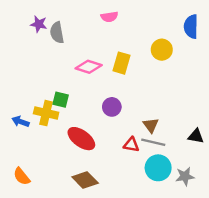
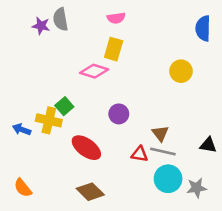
gray semicircle: (57, 33) -> (60, 19), moved
yellow circle: (162, 50) -> (181, 71), moved
yellow rectangle: (122, 63) -> (114, 49), moved
green square: (61, 100) -> (64, 106), turned 35

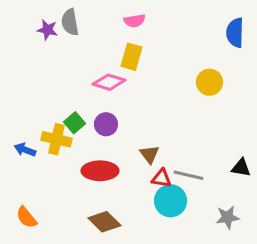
purple circle: (119, 114) -> (106, 124), moved
brown triangle: (160, 133) -> (150, 154), moved
red ellipse: (86, 148) -> (100, 171), turned -36
cyan circle: (168, 179) -> (171, 201), moved

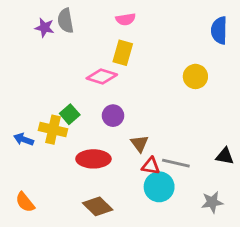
purple circle: (106, 124) -> (113, 116), moved

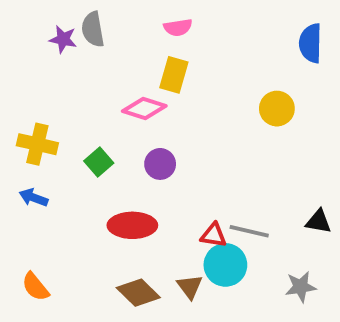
yellow cross: (53, 130) -> (37, 144), moved
brown triangle: (140, 144) -> (190, 287), moved

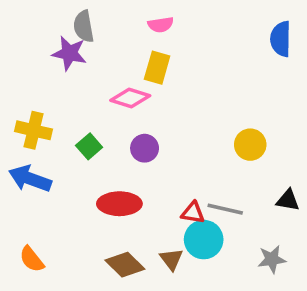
purple star: (63, 39) -> (69, 53), moved, size x1.4
yellow circle: (277, 109) -> (250, 145), moved
blue arrow: (33, 198) -> (30, 179), size x1.6

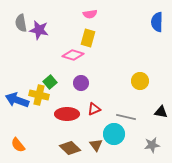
gray semicircle: (84, 26) -> (21, 23), moved
yellow cross: (33, 130) -> (39, 95), moved
red triangle: (193, 213) -> (94, 109), moved, turned -32

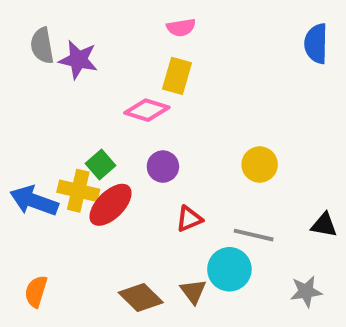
yellow circle: (140, 81) -> (260, 165), moved
red ellipse: (67, 114) -> (111, 205), moved, turned -45
orange semicircle: (18, 145) -> (36, 291), turned 56

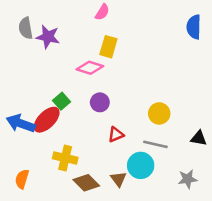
pink semicircle: (181, 27) -> (102, 12), moved, turned -49
yellow circle: (260, 165) -> (159, 113), moved
yellow cross: (78, 191) -> (65, 158), moved
red ellipse: (111, 205) -> (47, 120), moved

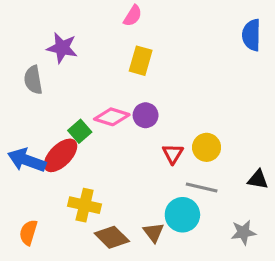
gray semicircle: (26, 28) -> (33, 80), moved
pink diamond: (90, 68) -> (112, 117), moved
purple circle: (100, 102) -> (146, 115), moved
red triangle: (116, 135) -> (173, 154), moved, turned -35

